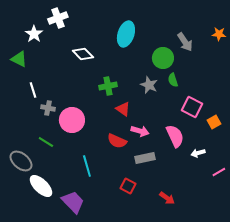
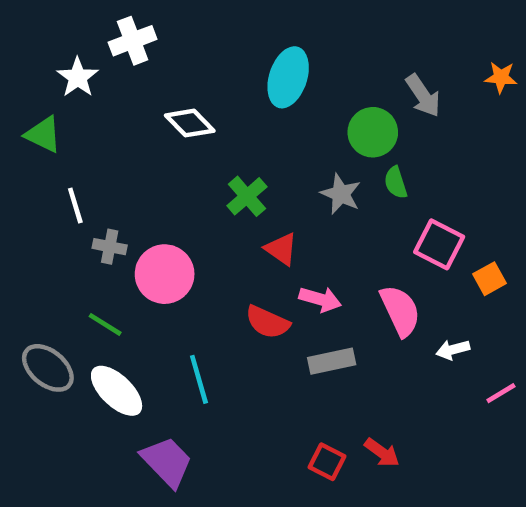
green cross: (108, 86) -> (247, 196), turned -30
white ellipse: (41, 186) -> (117, 391), moved
red square: (128, 186) -> (327, 462), moved

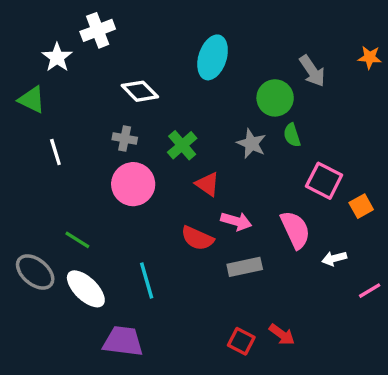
gray cross: (110, 247) -> (125, 139), moved
pink circle: (165, 274) -> (133, 184), moved
purple trapezoid: (167, 462) -> (123, 341), turned -39

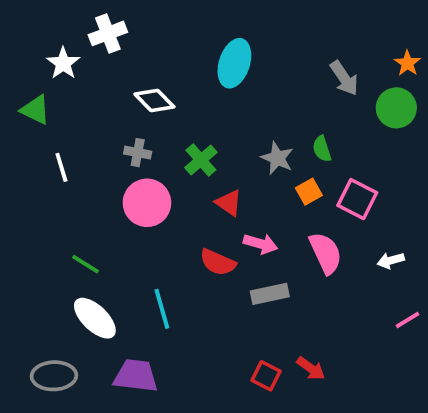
orange star: (370, 57) -> (407, 63), turned 30
green circle: (275, 98) -> (396, 108), moved
orange square: (361, 206) -> (309, 192), moved
white arrow: (334, 258) -> (391, 260), moved
gray ellipse: (35, 272) -> (54, 376), moved, turned -42

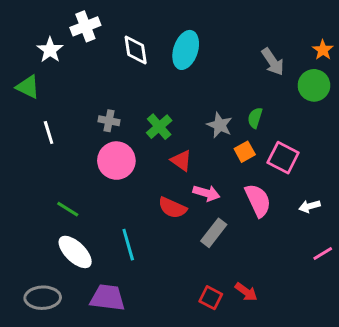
white diamond: (154, 100) -> (136, 50), moved, turned 36
green semicircle: (322, 149) -> (255, 118), turned 36
gray rectangle: (270, 294) -> (214, 233), turned -40

